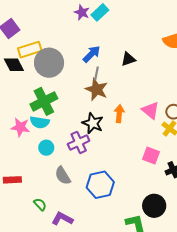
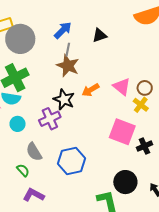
orange arrow: (119, 114) -> (91, 90), turned -126
pink square: (151, 156) -> (122, 132), size x1.5
green semicircle: (40, 204) -> (23, 170), moved

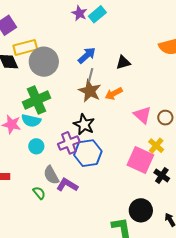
orange arrow: (91, 90) -> (114, 94), moved
yellow cross: (141, 105) -> (156, 146), moved
black cross: (144, 146) -> (162, 175), turned -35
blue hexagon: (72, 161) -> (88, 153), moved
purple L-shape: (34, 195) -> (67, 185), moved

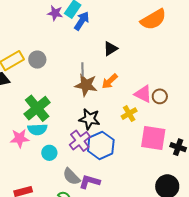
blue arrow: (87, 55) -> (82, 21), moved
gray circle: (44, 62) -> (37, 60), moved, size x0.6
brown circle: (165, 118) -> (160, 96), moved
yellow cross: (156, 146) -> (129, 114), moved, turned 35

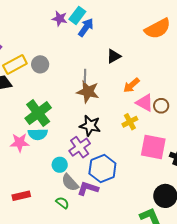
orange arrow: (110, 81) -> (131, 85), moved
blue hexagon: (101, 145) -> (102, 168), moved
cyan circle: (49, 153) -> (60, 165), moved

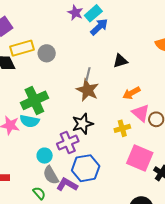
black star: (90, 126) -> (83, 124), turned 30

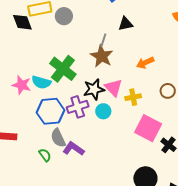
black triangle: (120, 61) -> (126, 24), moved
green cross: (34, 100) -> (63, 69), moved, turned -32
pink triangle: (141, 113) -> (113, 88), moved
cyan circle: (45, 156) -> (103, 111), moved
blue hexagon: (86, 168) -> (51, 111), moved

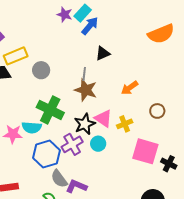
gray circle: (64, 16) -> (41, 70), moved

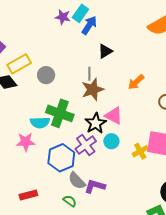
brown star: (86, 90) -> (93, 89), turned -30
yellow cross: (125, 124) -> (140, 151), moved
cyan semicircle: (32, 127) -> (40, 122), moved

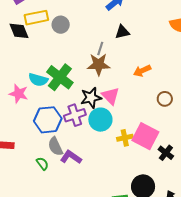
gray circle: (46, 75) -> (61, 25), moved
cyan circle: (111, 141) -> (100, 120), size x1.5

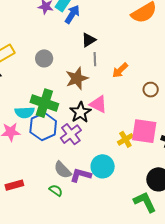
gray circle: (61, 25) -> (44, 58), moved
gray line: (100, 49) -> (95, 59), moved
blue hexagon: (48, 120) -> (43, 127), moved
cyan circle: (100, 120) -> (103, 166), moved

